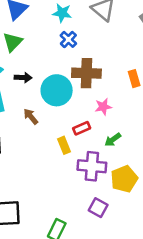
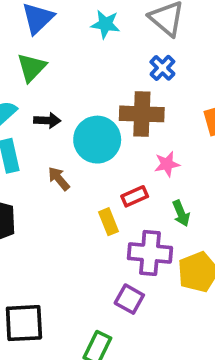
blue cross: (68, 39) -> (162, 68), moved
green arrow: (113, 140) -> (181, 213), turned -77
purple square: (98, 208) -> (129, 299), moved

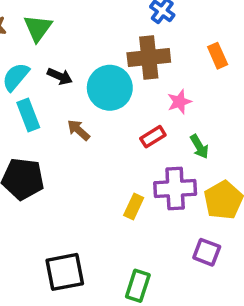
black arrow: (47, 120) -> (60, 76), turned 30
yellow rectangle: (108, 222) -> (134, 207), moved, turned 55
purple square: (129, 299) -> (207, 252), moved

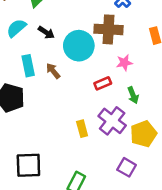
cyan rectangle: (28, 115) -> (28, 66), moved
purple cross: (175, 189) -> (112, 121), turned 32
yellow rectangle: (134, 207) -> (82, 129), turned -49

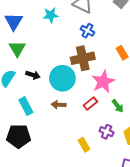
pink star: (124, 63) -> (103, 82), size x1.6
brown arrow: (53, 71) -> (59, 105), moved, turned -32
purple cross: (112, 121) -> (107, 132), size x0.6

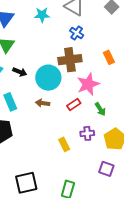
purple cross: (107, 132) -> (87, 133), turned -32

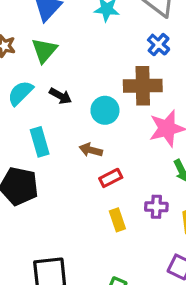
cyan circle: (48, 78) -> (105, 110), size x0.7
red rectangle: (74, 104) -> (111, 178), moved

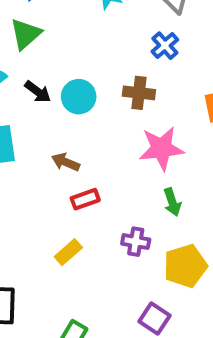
brown cross: (143, 86) -> (139, 93), size x0.7
cyan circle: (105, 110) -> (79, 97), moved
yellow rectangle: (117, 220) -> (68, 252), moved, turned 60

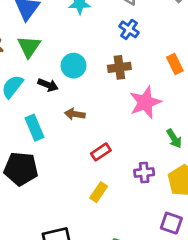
cyan circle: (79, 97) -> (73, 66), moved
brown arrow: (66, 162) -> (75, 114), moved
green arrow: (172, 202) -> (174, 138), moved

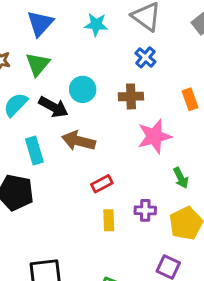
black arrow: (48, 85) -> (53, 107), size x1.4
brown arrow: (75, 114) -> (79, 141), size x1.5
yellow rectangle: (99, 192) -> (109, 220), moved, turned -42

